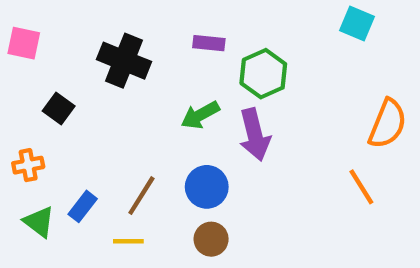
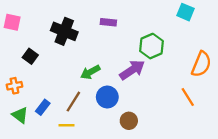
green hexagon: (263, 74) -> (151, 46), moved
green arrow: (200, 115) -> (90, 72), moved
purple arrow: (255, 135) -> (132, 70), turned -110
brown circle: (211, 239) -> (129, 121), moved

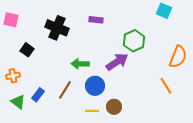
green arrow: (90, 72) -> (80, 64), turned 30
yellow line: (67, 125) -> (92, 111), moved

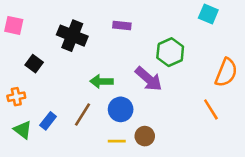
purple arrow: (117, 62) -> (149, 79), turned 75

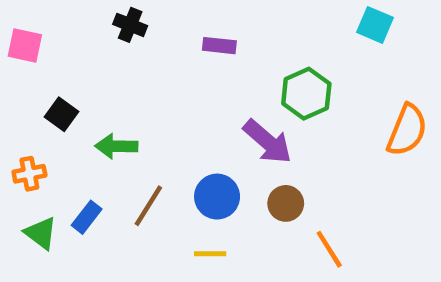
black cross: (72, 36) -> (130, 25), moved, size x0.6
green arrow: (102, 81) -> (116, 146), moved
orange line: (211, 109) -> (329, 249), moved
brown circle: (145, 136) -> (286, 203), moved

